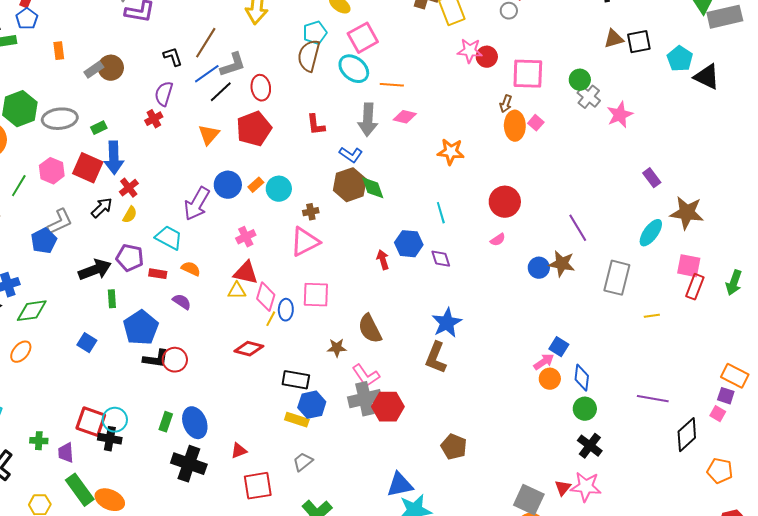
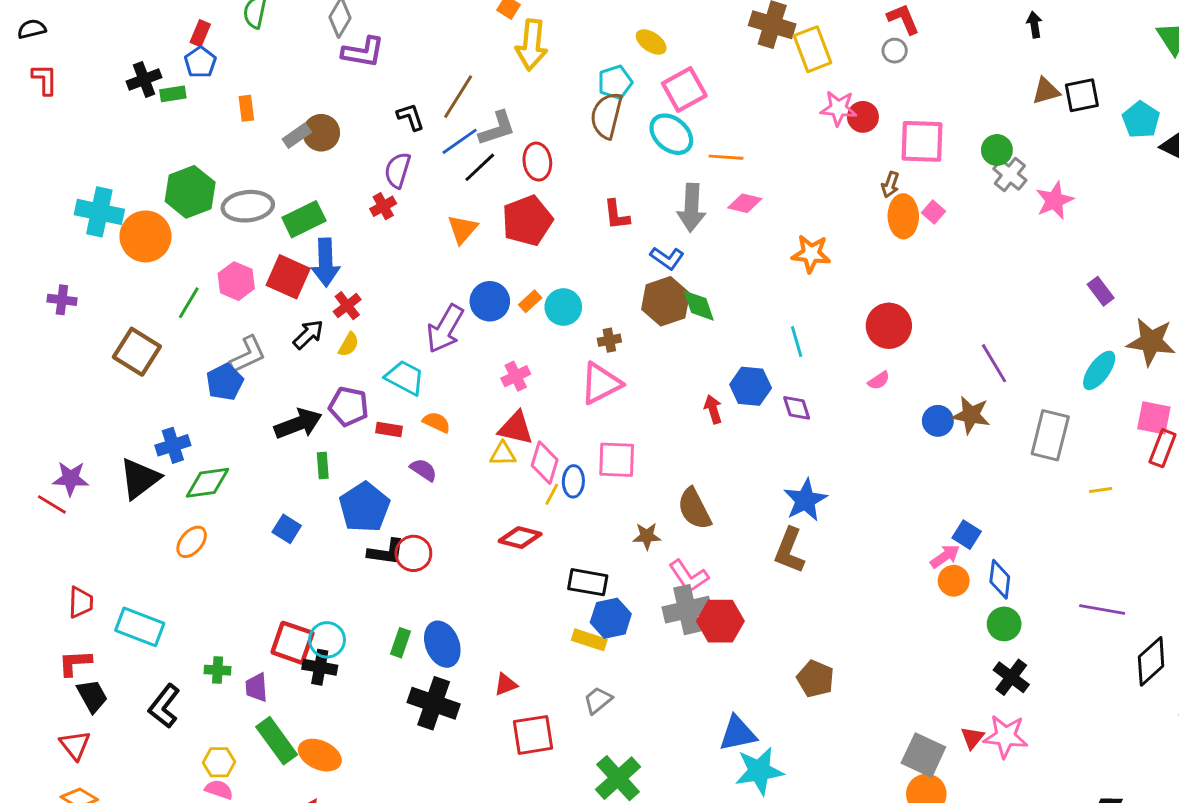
green rectangle: (99, 128) -> (304, 219), size x1.8

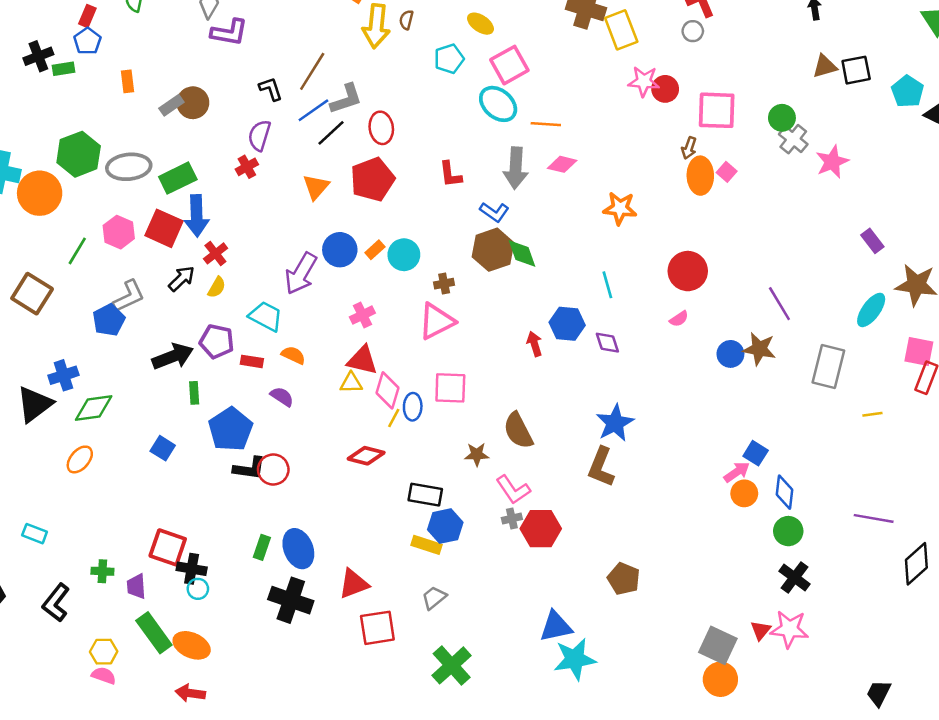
brown semicircle: (606, 115) -> (406, 20), moved, size x0.5
gray cross: (687, 610) -> (512, 518), size x0.5
cyan rectangle: (140, 627) -> (35, 534), size x0.6
cyan circle: (327, 640) -> (198, 589), moved, size x0.7
red triangle: (506, 684) -> (354, 584), size x1.5

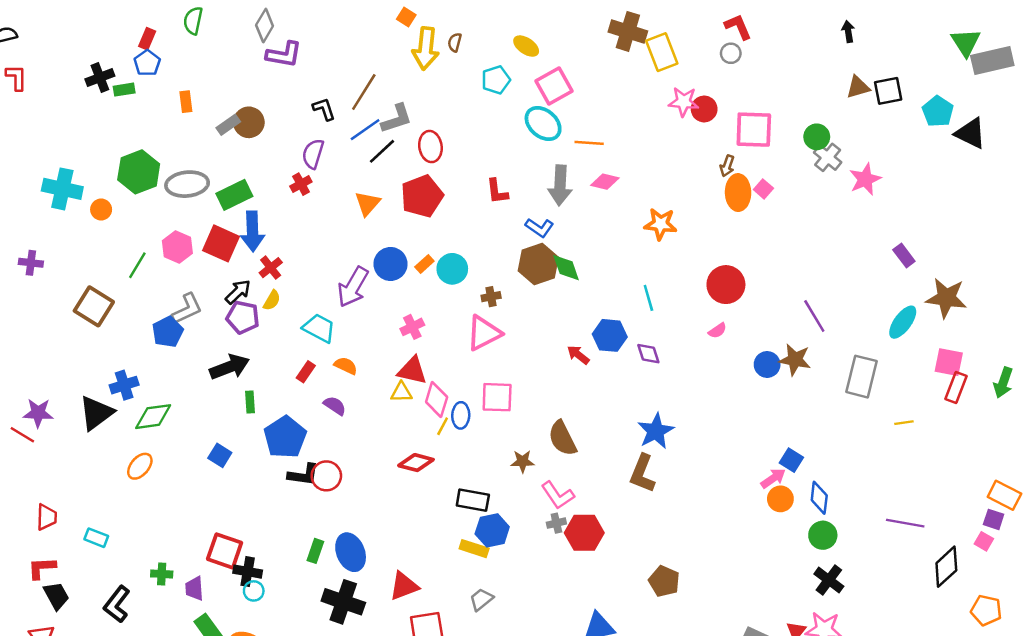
orange circle: (40, 193) -> (101, 209), size x0.5
purple pentagon: (217, 341) -> (243, 317), moved
red arrow: (535, 344) -> (578, 355), turned -35
red rectangle: (252, 361) -> (306, 372), turned -65

